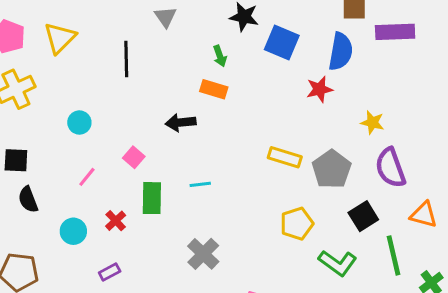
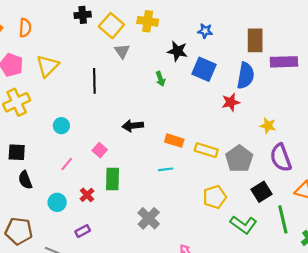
orange rectangle: (214, 89) -> (174, 141), moved
cyan line: (200, 184) -> (166, 169), moved

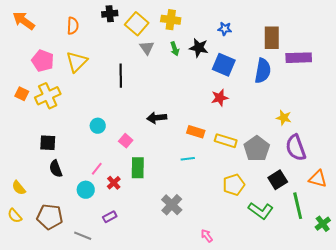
orange semicircle: (25, 28) -> (73, 26), moved
green arrow: (160, 79) -> (175, 49), moved
red star: (231, 102) -> (220, 98), moved
cyan circle: (61, 126) -> (98, 126), moved
pink line: (67, 164) -> (97, 169), moved

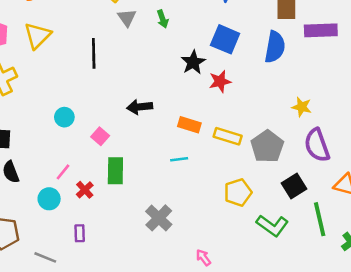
black star: (199, 48) -> (193, 62), moved, turned 30
purple rectangle: (110, 217) -> (80, 233), turned -64

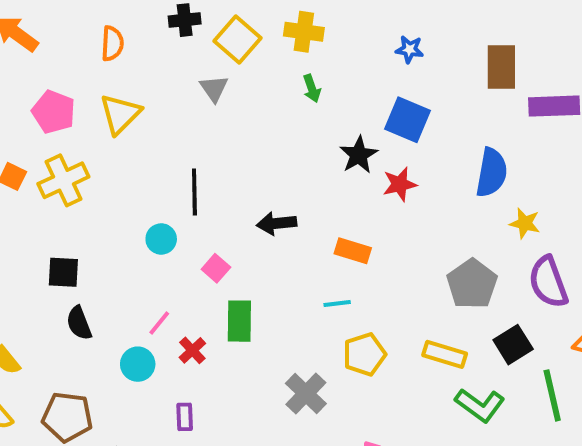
gray triangle: (127, 18) -> (214, 88), moved
blue semicircle: (275, 47) -> (492, 173), moved
black line: (94, 53) -> (194, 192), moved
yellow rectangle: (228, 136) -> (445, 354), moved
yellow pentagon: (238, 192) -> (364, 354), moved

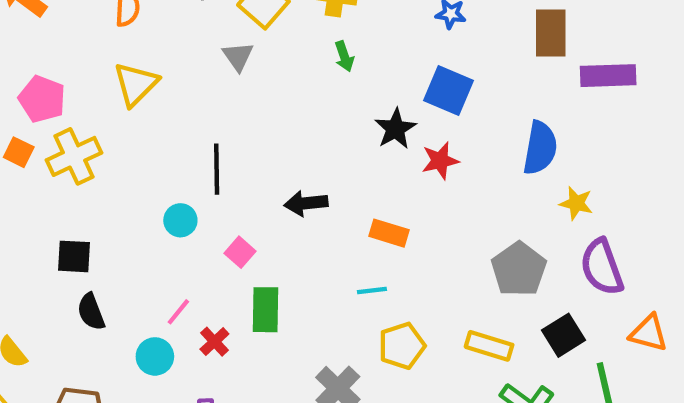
pink pentagon: (54, 112) -> (42, 99), moved

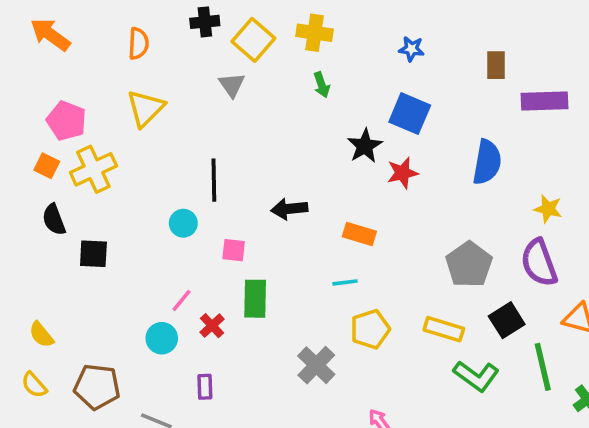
brown rectangle: (551, 33) -> (496, 65), size x0.7
yellow star: (576, 203) -> (548, 209), moved
pink square: (240, 252) -> (234, 250), turned -35
black semicircle: (91, 312) -> (54, 220), moved

